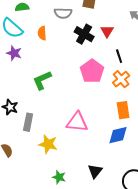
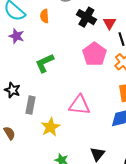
red triangle: (107, 31) -> (109, 23), moved
yellow star: (48, 144) -> (50, 127), turned 30

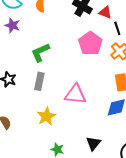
red triangle: (109, 23) -> (105, 12), turned -40
gray rectangle: (30, 105) -> (39, 81), moved

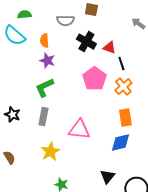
purple star: (12, 25) -> (47, 61), moved
black triangle: (93, 143) -> (107, 177), moved

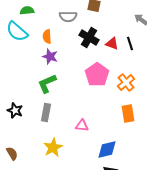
black line: (121, 64) -> (130, 44), moved
pink triangle: (79, 130) -> (82, 126), size x0.6
blue diamond: (120, 143) -> (107, 150), moved

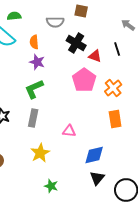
red triangle: (112, 44) -> (95, 56), moved

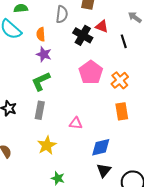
gray semicircle: (55, 22) -> (62, 14), turned -84
red triangle: (95, 56) -> (102, 26), moved

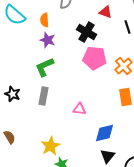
black cross: (83, 35) -> (87, 32), moved
pink pentagon: (91, 72) -> (95, 58), turned -30
yellow star: (47, 145) -> (51, 146), moved

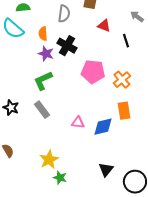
black cross: (87, 32) -> (67, 46), moved
gray rectangle: (44, 96) -> (42, 110), turned -48
blue diamond: (105, 133) -> (103, 127), moved

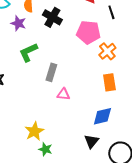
purple star: (46, 54) -> (18, 23), moved
pink pentagon: (93, 72) -> (88, 32), moved
gray rectangle: (42, 110) -> (51, 72), moved, turned 54
blue diamond: (103, 127) -> (102, 116), moved

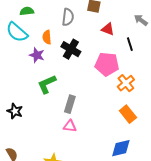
orange rectangle: (109, 82) -> (128, 114), turned -30
pink triangle: (63, 94) -> (70, 126), moved

